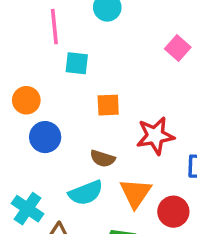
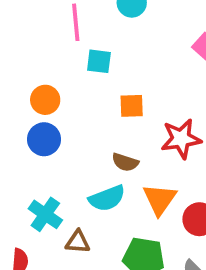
blue circle: (45, 137) -> (44, 139), moved

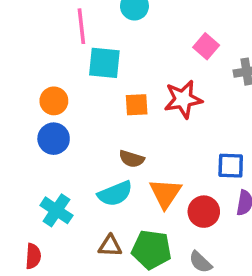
cyan square: (99, 61) -> (104, 63), size x1.4
red star: (181, 139) -> (183, 99), moved
brown triangle: (78, 242) -> (110, 246), moved

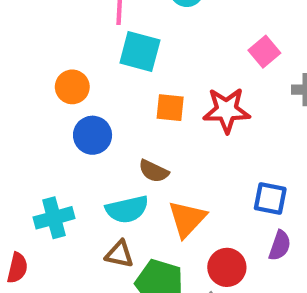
blue circle: (54, 139) -> (93, 135), moved
cyan cross: (56, 210) -> (54, 218), turned 32
red circle: (204, 212) -> (227, 267), moved
brown triangle: (110, 246) -> (119, 254), moved

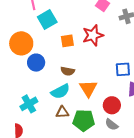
cyan square: (140, 52) -> (47, 20), turned -30
orange circle: (72, 87) -> (21, 43), size x1.5

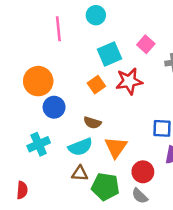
cyan square: (47, 20) -> (109, 54), moved
orange square: (67, 41) -> (96, 85), turned -32
cyan cross: (29, 104) -> (39, 144), moved

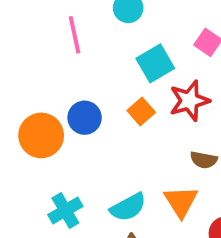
orange circle: (38, 81) -> (41, 135), moved
blue circle: (54, 107) -> (85, 118), moved
brown semicircle: (92, 123) -> (204, 160), moved

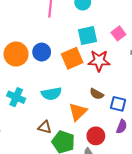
orange square: (141, 111) -> (72, 58), size x1.5
cyan semicircle: (128, 207) -> (51, 94), moved
cyan cross: (65, 211) -> (16, 97), turned 36

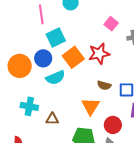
cyan square: (88, 36) -> (56, 37), moved
cyan semicircle: (51, 94) -> (55, 78), moved
brown triangle: (45, 127) -> (52, 119), moved

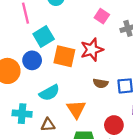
orange square: (73, 57) -> (64, 56), turned -35
cyan semicircle: (55, 78) -> (49, 93), moved
orange triangle: (91, 106) -> (76, 109), moved

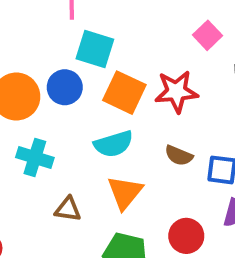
cyan square: (44, 37) -> (95, 49), turned 36
cyan semicircle: (49, 93) -> (114, 144), moved
cyan cross: (22, 114) -> (35, 157), moved

